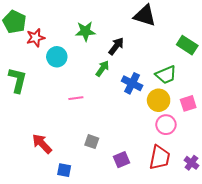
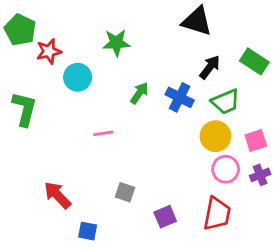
black arrow: (116, 46) -> (210, 67), moved
blue cross: (132, 83) -> (180, 97), moved
purple cross: (191, 163) -> (260, 175), moved, turned 32

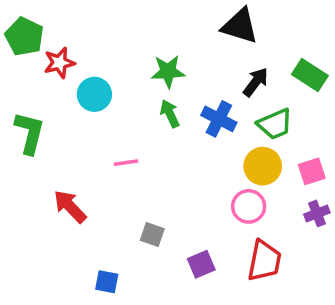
green star: (116, 43) -> (168, 72), moved
green arrow: (139, 93) -> (170, 114), turned -60
pink circle: (226, 169) -> (249, 206), moved
red arrow: (57, 195) -> (70, 206), moved

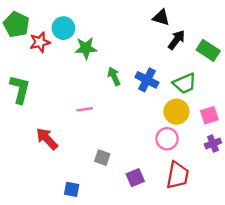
black triangle: (240, 26) -> (161, 17), size x0.7
green star: (168, 72) -> (86, 48), moved
black arrow: (256, 82) -> (176, 40), moved
cyan circle: (94, 94) -> (63, 28), moved

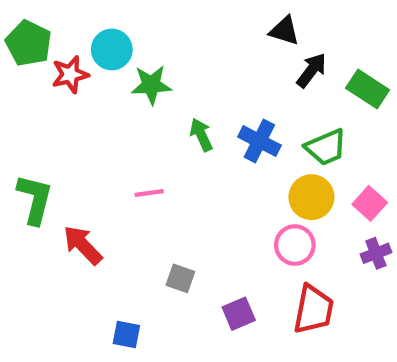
green L-shape: (20, 89) -> (35, 199), moved
pink square: (209, 115) -> (370, 203), turned -30

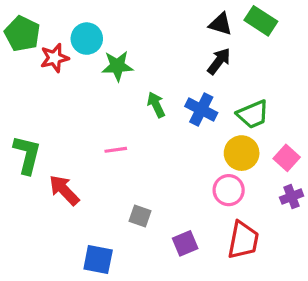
black arrow: (311, 70) -> (219, 61), moved
green rectangle: (368, 89) -> (261, 21), moved
blue square: (126, 334) -> (98, 259), size x1.4

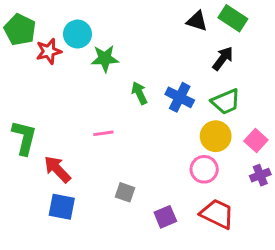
black arrow: (219, 61) -> (223, 58), moved
red trapezoid: (243, 240) -> (217, 214), turned -75
blue square: (98, 259) -> (62, 207), moved

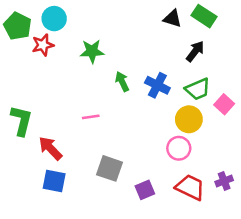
cyan circle: (77, 34) -> (54, 19), moved
pink square: (256, 141) -> (224, 104), moved
purple cross: (260, 175) -> (224, 181), moved
gray square: (125, 192) -> (110, 168), size x1.5

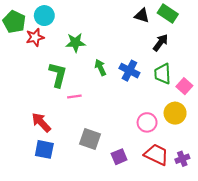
green trapezoid: (198, 89) -> (163, 74), turned 110
yellow circle: (189, 119) -> (175, 113), moved
green L-shape: (21, 121) -> (58, 75), moved
purple cross: (224, 181) -> (182, 159), moved

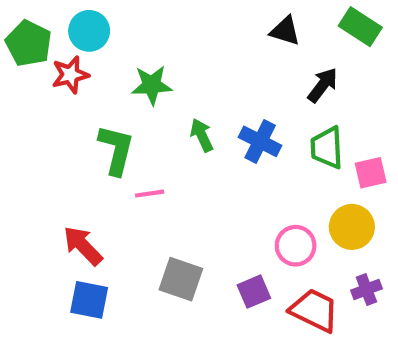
green rectangle: (168, 13) -> (360, 27), moved
pink square: (184, 86) -> (371, 173), turned 35
purple square: (119, 157) -> (254, 292), moved
purple cross: (182, 159) -> (366, 289), moved

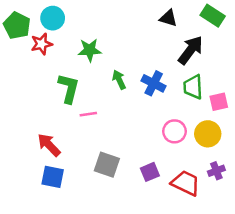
black arrow: (323, 85) -> (190, 50), size x1.4
pink circle: (296, 246) -> (174, 131), moved

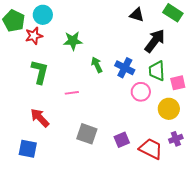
green L-shape: (69, 88) -> (40, 72), moved
pink circle: (174, 131) -> (141, 92), moved
blue square: (53, 177) -> (28, 149), moved

